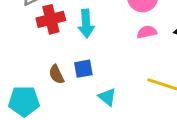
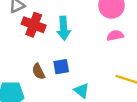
red cross: (51, 19) -> (34, 25), turned 35

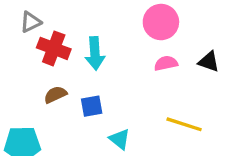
brown semicircle: (38, 71) -> (55, 95), moved, turned 91

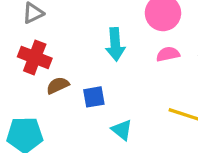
red cross: (54, 48) -> (35, 57), moved
cyan arrow: (95, 53) -> (115, 44), moved

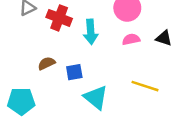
red cross: (35, 57) -> (59, 18), moved
cyan triangle: (122, 130) -> (96, 97), size x1.5

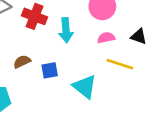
yellow line: (145, 86) -> (120, 64), moved
cyan triangle: (96, 97) -> (85, 87), moved

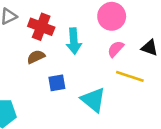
pink semicircle: (106, 38) -> (116, 49), turned -36
brown semicircle: (22, 62) -> (36, 57), moved

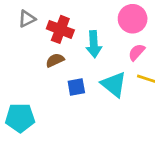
cyan triangle: (93, 100) -> (114, 84), moved

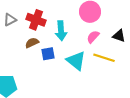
gray triangle: (27, 19) -> (10, 20), moved
blue square: (76, 87) -> (48, 54), moved

